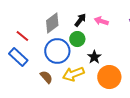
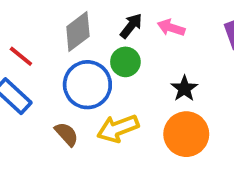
black star: (94, 57) -> (184, 89), moved

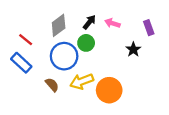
black star: (184, 89) -> (133, 50), moved
orange circle: (186, 134) -> (109, 90), moved

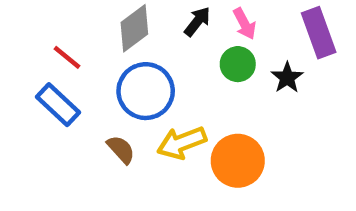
pink arrow: (112, 23) -> (244, 24), turned -136
purple rectangle: (149, 28) -> (319, 33), size x1.5
green circle: (86, 43) -> (238, 64), moved

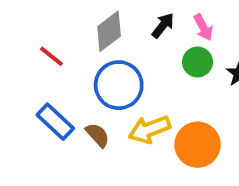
blue rectangle: (58, 105) -> (55, 122), moved

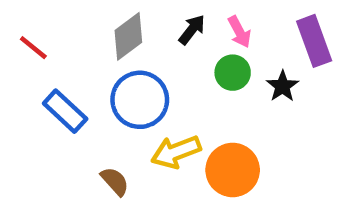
red line: (51, 56) -> (33, 48), moved
blue rectangle: (55, 122) -> (65, 111), moved
brown semicircle: (98, 135) -> (115, 181), moved

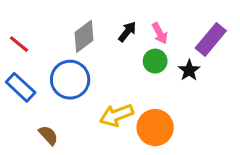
purple rectangle: (314, 41) -> (211, 39), turned 60
blue circle: (140, 100) -> (70, 80), moved
blue rectangle: (65, 111) -> (21, 87), moved
brown semicircle: (115, 181) -> (48, 135), moved

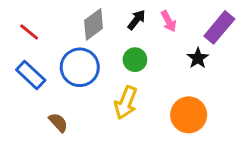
green circle: (155, 61) -> (135, 60), moved
yellow arrow: (116, 115) -> (126, 103), turned -48
orange circle: (155, 128) -> (189, 115), moved

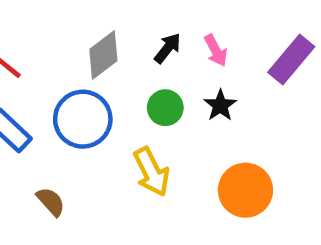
black star: (198, 58) -> (220, 105), moved
yellow arrow: (126, 103) -> (152, 172), turned -48

